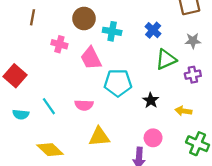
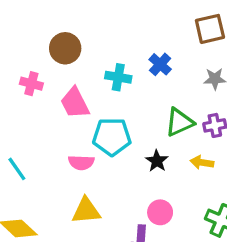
cyan cross: (112, 31) -> (118, 77), moved
green triangle: (166, 59) -> (179, 122), moved
pink semicircle: (84, 105) -> (81, 162), moved
yellow arrow: (183, 111) -> (202, 162), moved

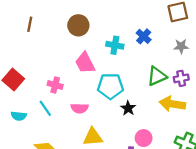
pink cross: (31, 84) -> (55, 85), moved
black star: (157, 161) -> (128, 108), moved
pink semicircle: (81, 162) -> (79, 108), moved
yellow arrow: (202, 162) -> (172, 104), size x1.6

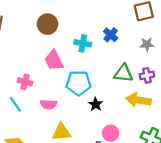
green triangle: (157, 76) -> (123, 73), turned 30

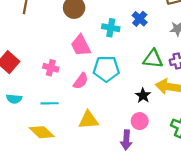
cyan line: (15, 104) -> (50, 103), moved, turned -56
pink semicircle: (49, 104) -> (81, 81), moved, turned -56
black star: (96, 104) -> (143, 95), moved

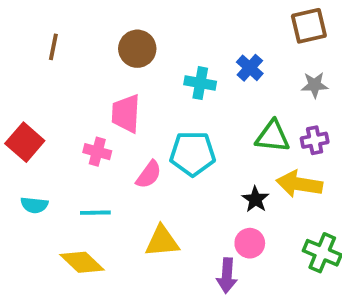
pink trapezoid: (81, 45) -> (126, 114), moved, turned 30

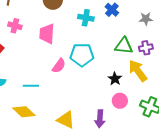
pink cross: (97, 152) -> (15, 26), moved
yellow arrow: (299, 184) -> (138, 71), turned 45
yellow triangle: (162, 241) -> (66, 120), moved, turned 30
pink circle: (250, 243) -> (120, 101), moved

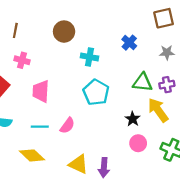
cyan cross: (86, 18) -> (89, 57), moved
pink trapezoid: (47, 34) -> (41, 91), moved
cyan pentagon: (82, 55) -> (96, 92), turned 30
pink semicircle: (59, 66) -> (67, 126), moved
purple arrow: (100, 119) -> (104, 168), moved

